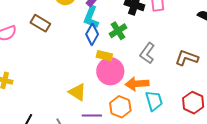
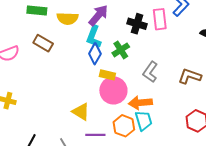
cyan trapezoid: (154, 101) -> (144, 121), moved

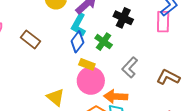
pink rectangle: (160, 19) -> (163, 22), moved
brown rectangle: (43, 43) -> (31, 39), moved
green cross: (121, 50) -> (104, 42), turned -30

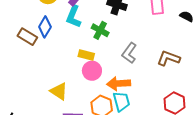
blue diamond: (77, 42) -> (45, 27), moved
pink circle: (91, 81) -> (92, 71), size x0.7

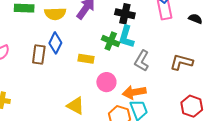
cyan L-shape: (73, 17) -> (126, 37), moved
brown rectangle: (27, 37) -> (39, 54), turned 72
yellow rectangle: (86, 55) -> (86, 59), moved

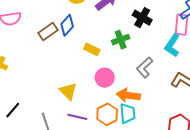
cyan L-shape: (126, 37) -> (172, 45), moved
green cross: (111, 41) -> (121, 40), turned 30
brown rectangle: (39, 54) -> (48, 31), turned 30

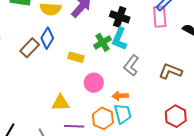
cyan L-shape: (172, 45) -> (119, 39), moved
yellow triangle: (68, 91) -> (60, 103), turned -36
orange arrow: (128, 95) -> (120, 96), size x0.7

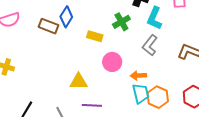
cyan L-shape: (119, 39) -> (154, 18), moved
brown rectangle: (30, 48) -> (49, 26), turned 66
orange hexagon: (103, 118) -> (158, 97), moved

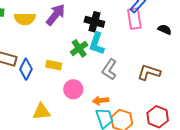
blue diamond: (66, 17) -> (26, 69), moved
cyan L-shape: (154, 18) -> (97, 44), moved

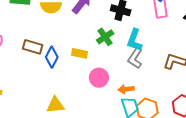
cyan L-shape: (97, 44) -> (134, 40), moved
yellow triangle: (41, 112) -> (55, 105), moved

